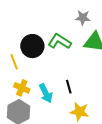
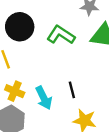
black circle: (32, 46) -> (20, 27), moved

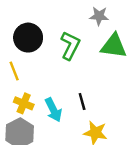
green L-shape: (61, 35) -> (70, 45), turned 84

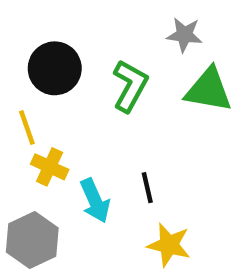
yellow cross: (24, 103) -> (50, 167), moved

